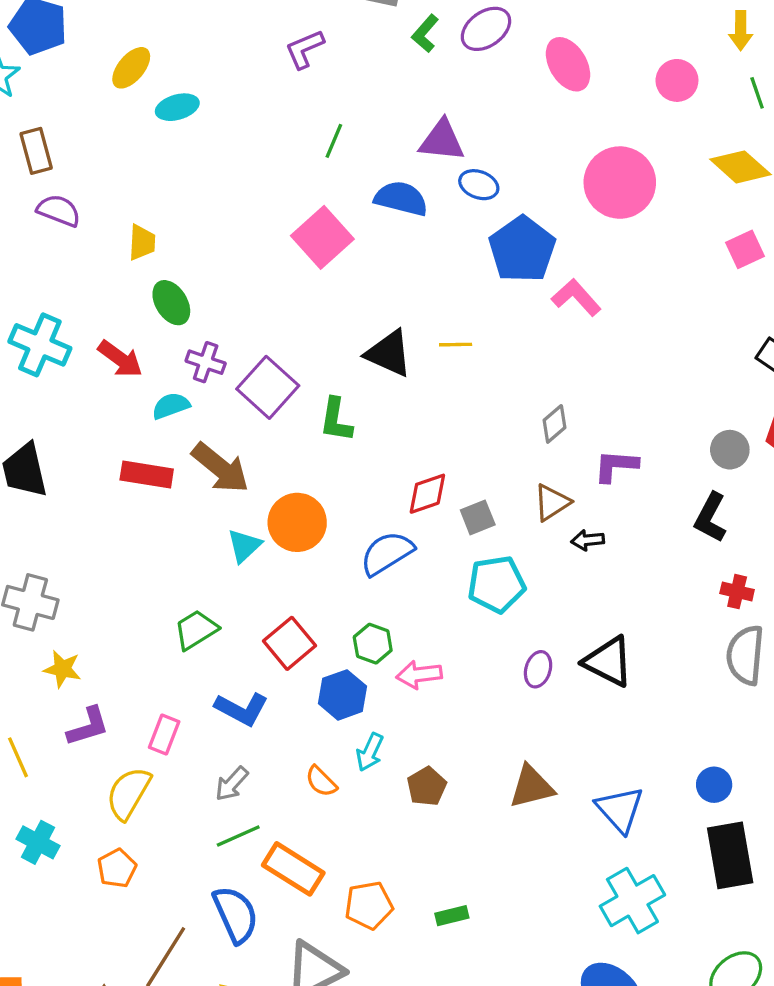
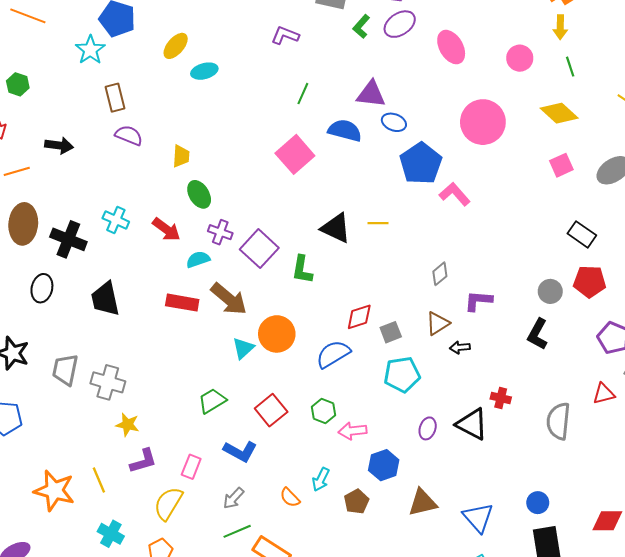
purple L-shape: (305, 49) -> (285, 35), turned 44
cyan cross: (40, 345) -> (116, 220), size x0.7
red cross: (737, 592) -> (501, 398), moved
blue hexagon: (342, 695) -> (384, 465), moved

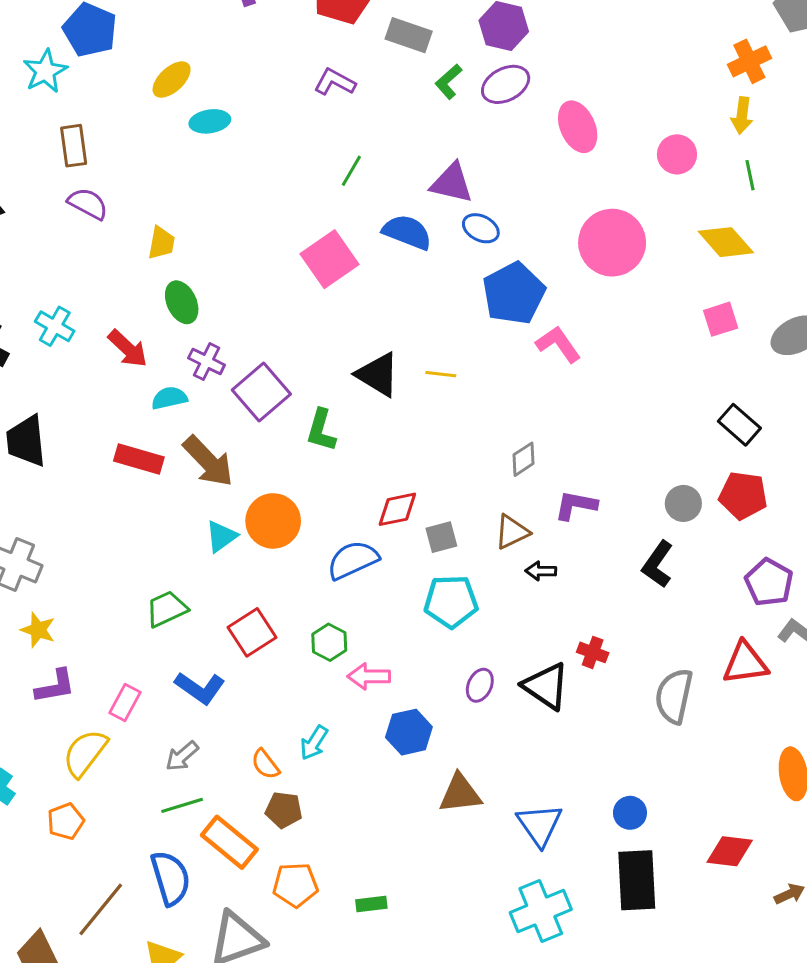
red triangle: (604, 394) -> (745, 663), size x1.4
brown pentagon: (356, 502) -> (284, 810), moved, turned 30

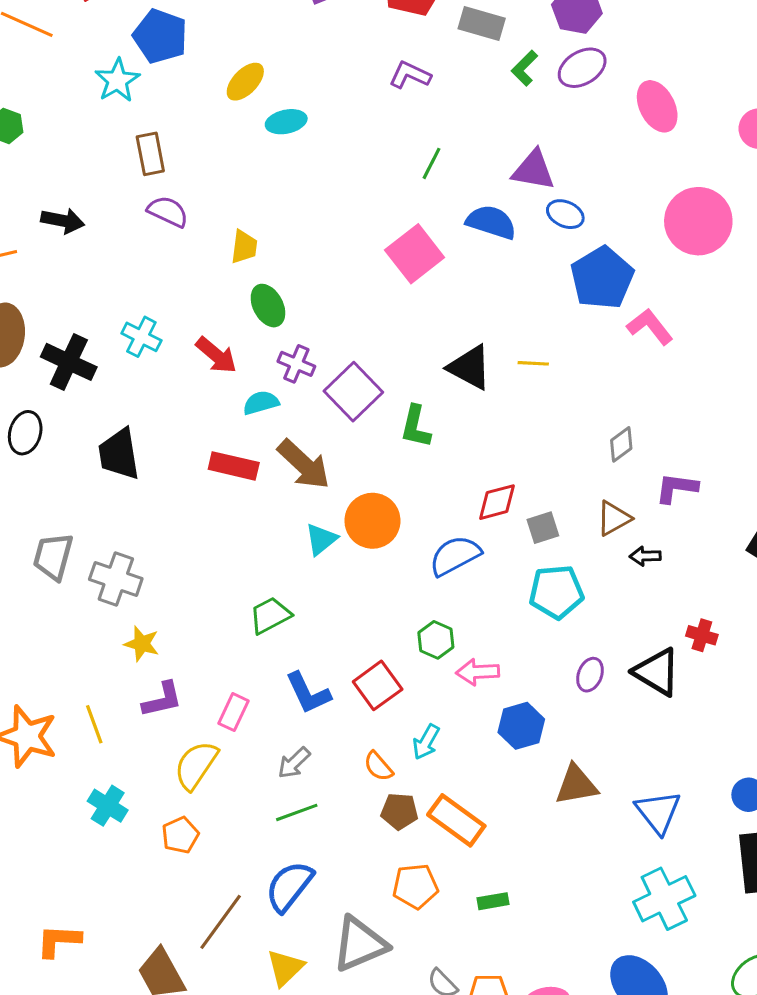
red square: (252, 632) -> (378, 685), moved
blue L-shape: (200, 688) -> (308, 693), turned 33
orange rectangle: (229, 842) -> (456, 820), moved
blue semicircle: (170, 878) -> (289, 886), turned -122

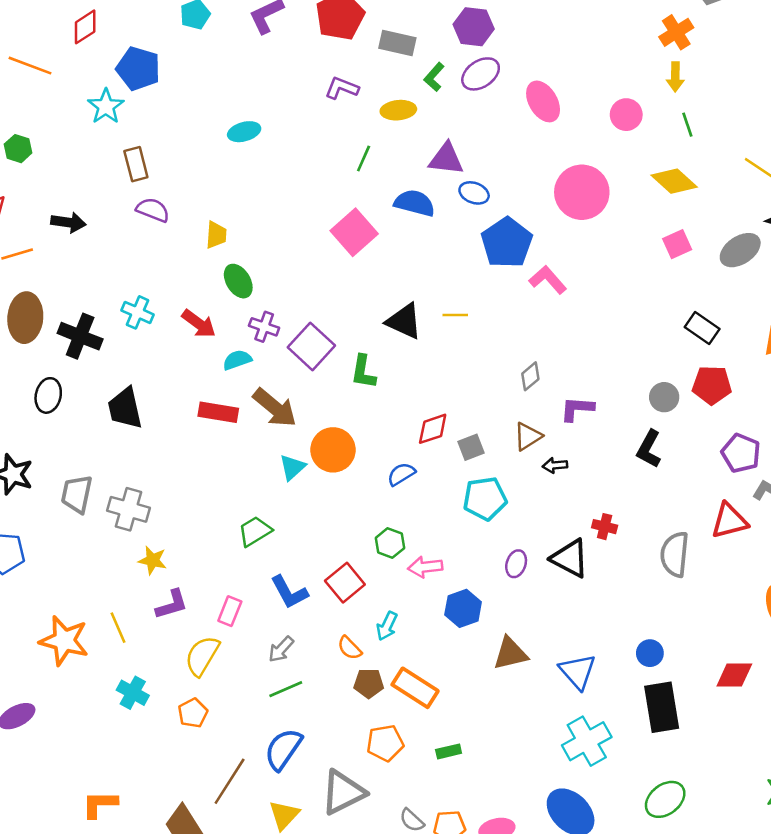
yellow ellipse: (245, 82) -> (398, 110), moved, turned 44
blue semicircle: (455, 556) -> (401, 474), size x0.7

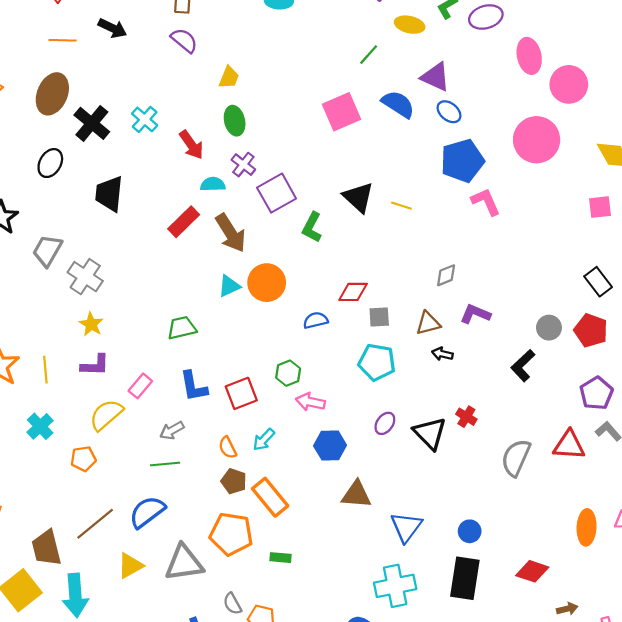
pink circle: (626, 115) -> (569, 84), moved, size x1.4
red rectangle: (218, 412) -> (184, 222), turned -72
orange pentagon: (385, 743) -> (231, 534), size x1.4

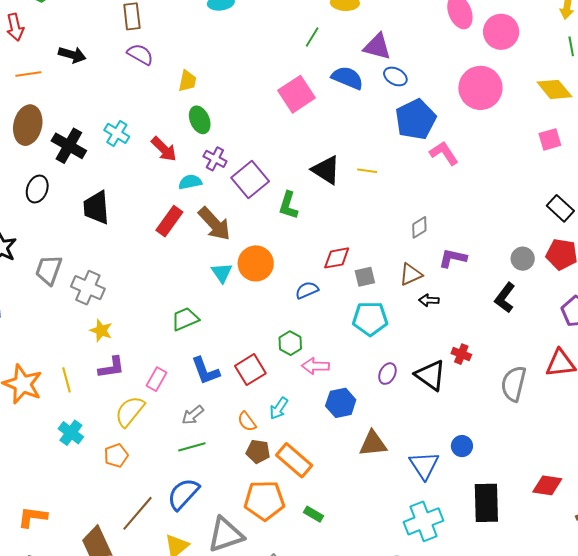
cyan triangle: (229, 286) -> (222, 273), turned -30
blue circle: (470, 531) -> (462, 446), moved
green rectangle: (280, 558) -> (313, 514), turned 36

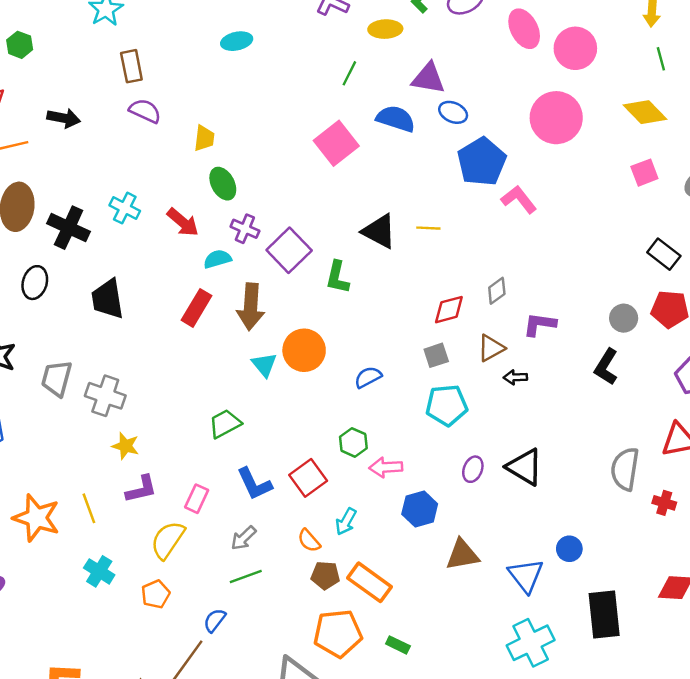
brown arrow: (214, 224) -> (251, 307), turned 51
red diamond: (337, 258) -> (449, 310), moved
red cross: (461, 354) -> (664, 503), moved
blue semicircle: (183, 494) -> (215, 620), moved, size x0.6

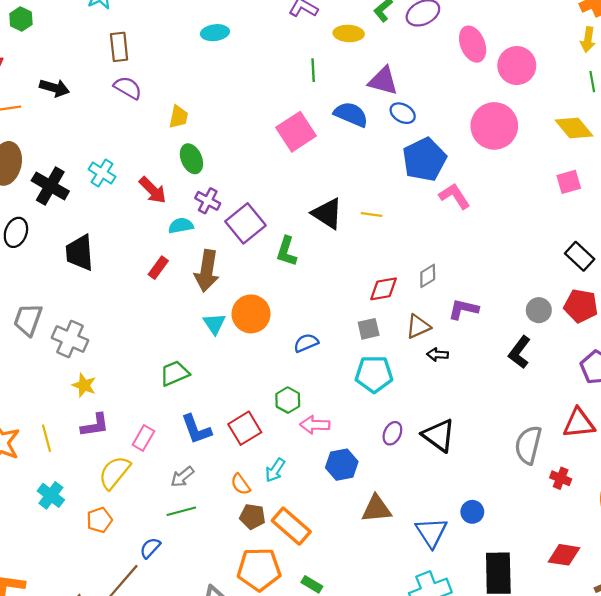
green line: (349, 73) -> (313, 70), turned -35
red rectangle: (196, 308) -> (158, 268), size x0.7

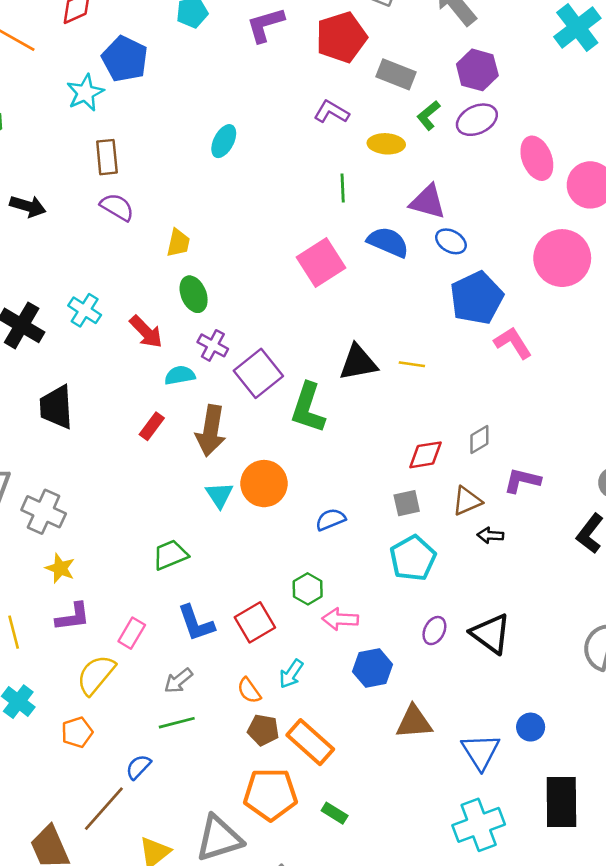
cyan ellipse: (215, 33) -> (224, 141), turned -56
black triangle: (327, 214) -> (358, 362), turned -44
green L-shape: (286, 251) -> (308, 408), size x1.4
cyan pentagon: (374, 374) -> (413, 558), turned -30

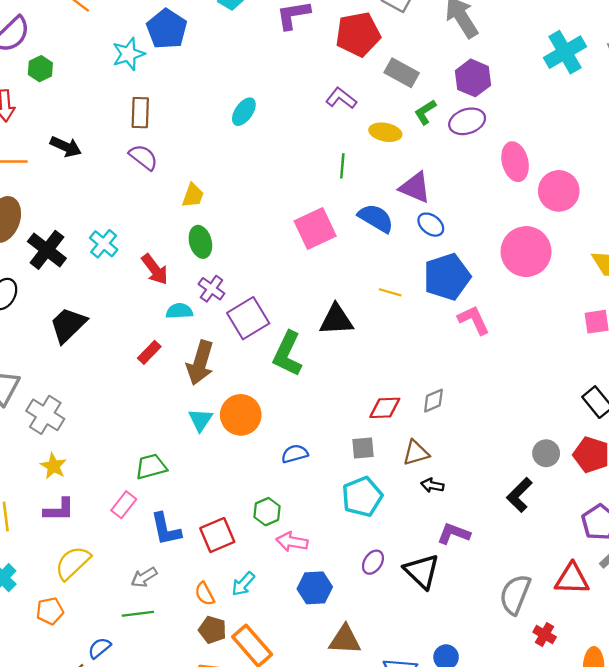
yellow line: (412, 364) -> (390, 292), moved
black trapezoid: (56, 407) -> (68, 325), turned 42
purple L-shape: (522, 481) -> (454, 534), moved
pink rectangle: (132, 633) -> (124, 505), moved

